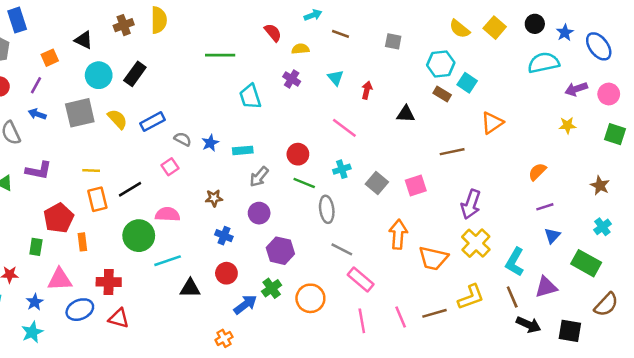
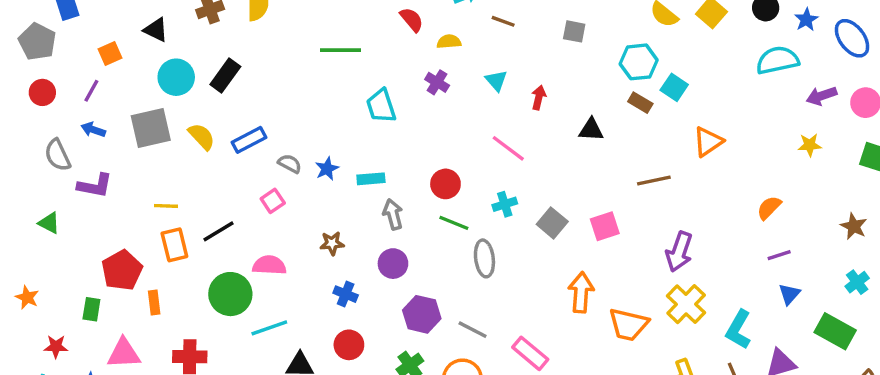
purple L-shape: (38, 170) -> (95, 186), moved
gray arrow: (259, 177) -> (393, 214), turned 125
gray line: (342, 249) -> (473, 330), moved

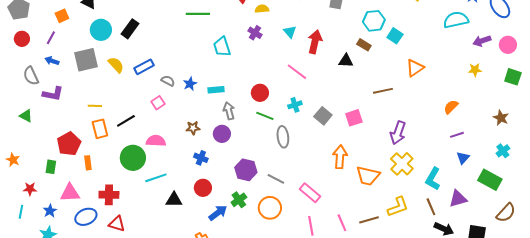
red arrow: (539, 98) -> (315, 42), size x1.6
brown rectangle: (640, 103) -> (364, 45), moved
purple circle: (393, 264) -> (222, 134), moved

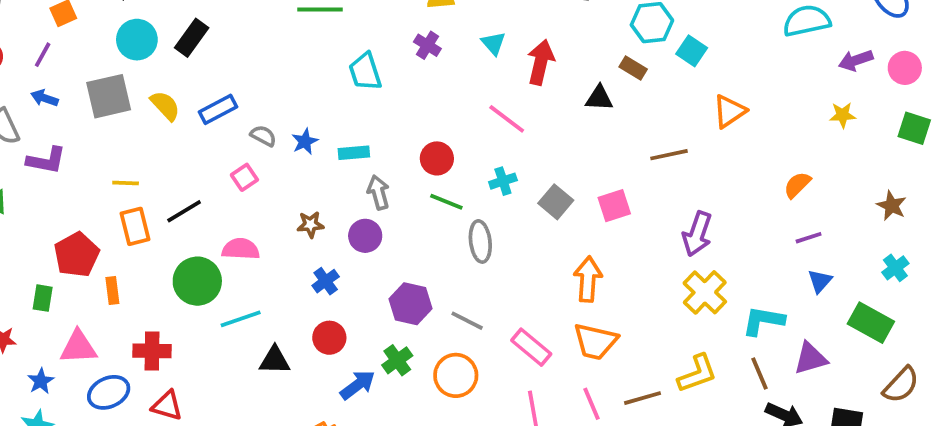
blue cross: (201, 158) -> (326, 281), turned 32
orange trapezoid: (368, 176) -> (595, 341), moved
cyan L-shape: (433, 179) -> (763, 321), turned 70

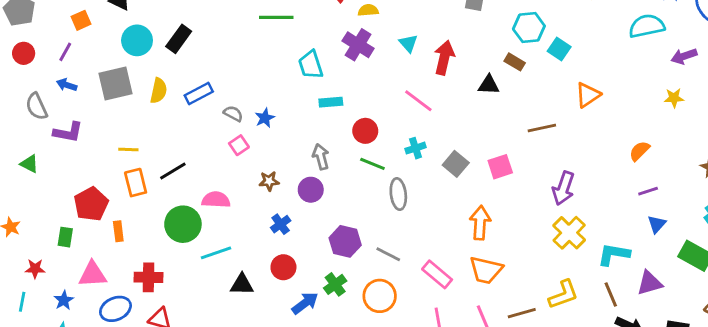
purple cross: (427, 45) -> (358, 45), size x1.5
yellow semicircle: (165, 106) -> (159, 91), turned 55
cyan rectangle: (354, 153) -> (331, 102), moved
pink square: (244, 177) -> (239, 145), moved

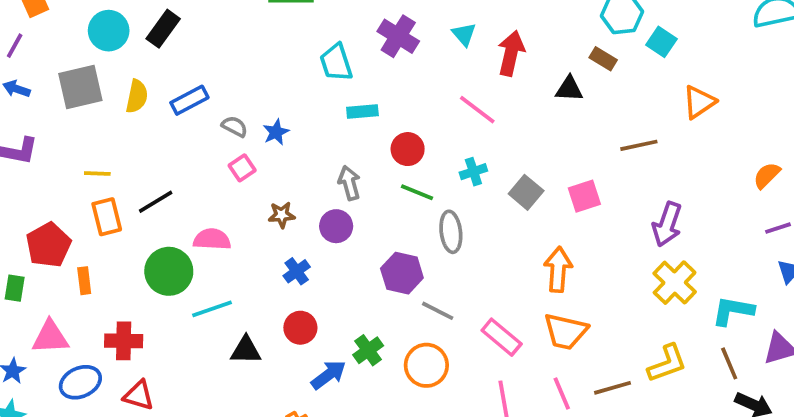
purple hexagon: (345, 241) -> (402, 273), moved

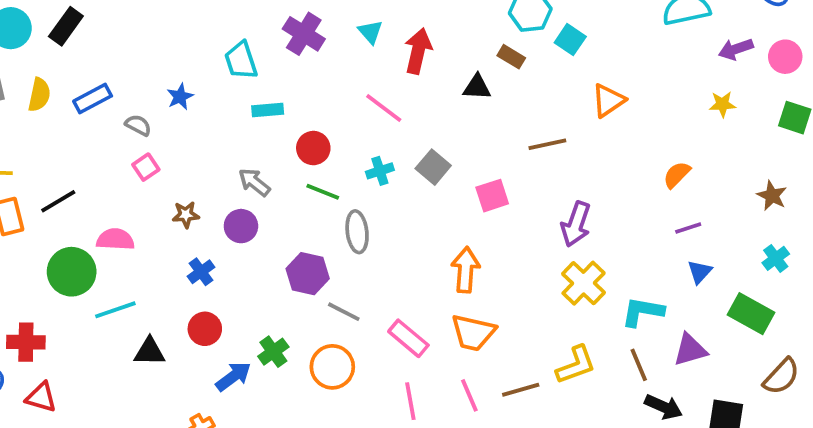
blue star: (276, 132) -> (180, 97), moved
gray arrow: (349, 183) -> (254, 182), turned -36
gray square: (526, 192) -> (433, 167), moved

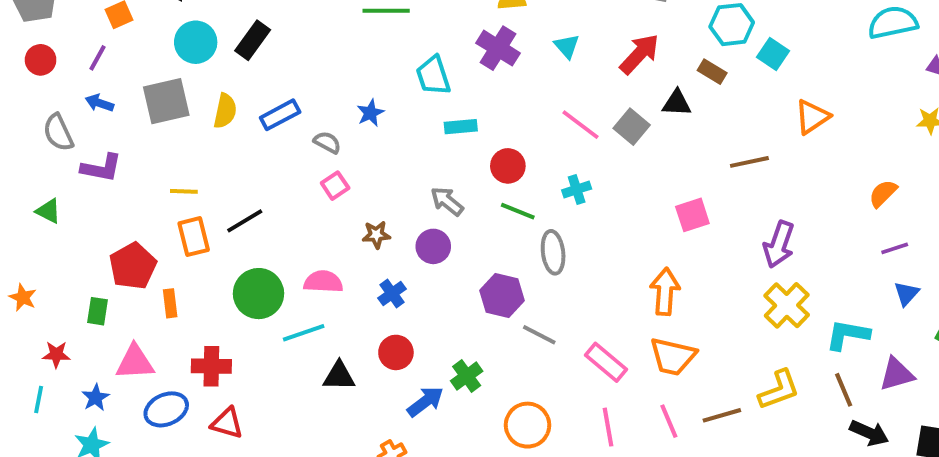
red arrow: (418, 51) -> (639, 54), moved, turned 30
gray square: (433, 167) -> (632, 127), moved
pink semicircle: (115, 239) -> (323, 282), moved
orange circle: (332, 367) -> (528, 425), moved

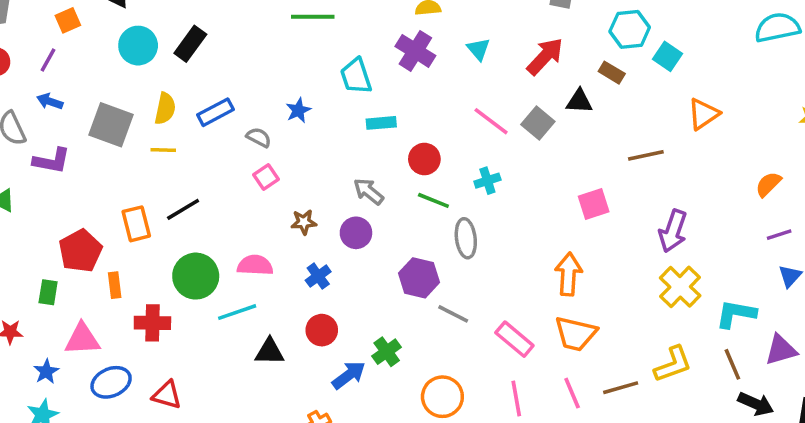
gray square: (166, 101) -> (111, 125), moved, turned 33
yellow line: (184, 191) -> (163, 150), moved
red cross: (211, 366) -> (152, 323), moved

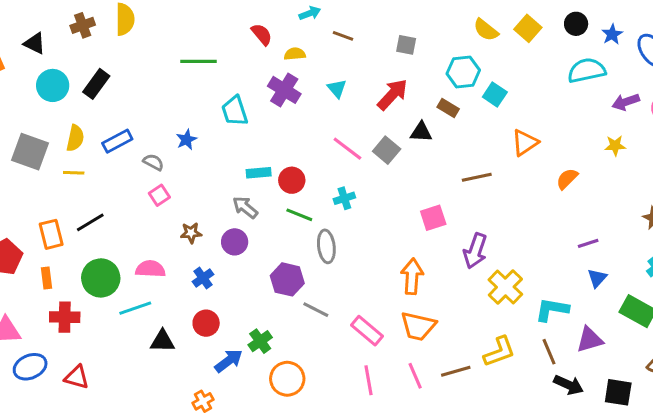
cyan rectangle: (381, 123) -> (259, 173), moved
orange semicircle: (768, 184) -> (567, 179), moved
purple arrow: (673, 231) -> (475, 251), moved
orange rectangle: (115, 285) -> (47, 278), moved
orange circle: (442, 397) -> (287, 379), moved

